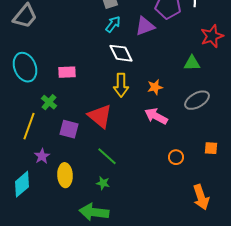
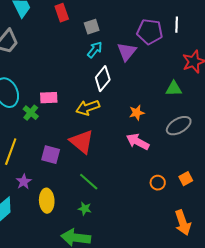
purple triangle: (145, 26) -> (127, 52), turned -30
white diamond: (121, 53) -> (103, 79), turned 65
yellow arrow: (121, 85) -> (88, 108), moved, turned 70
green cross: (49, 102) -> (31, 113), moved
orange square: (211, 148) -> (186, 179), moved, turned -32

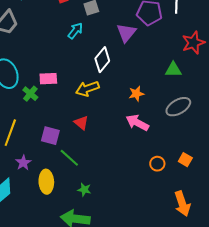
cyan arrow: (95, 50) -> (75, 31), moved
red triangle: (82, 142) -> (81, 123), size x0.6
orange square: (186, 179) -> (185, 160), turned -32
green line: (89, 182) -> (69, 158), moved

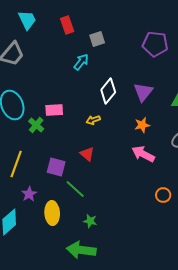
purple triangle: (126, 33) -> (143, 92), moved
yellow arrow: (87, 89) -> (93, 120), size x0.6

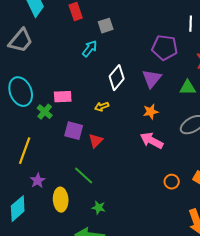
purple pentagon: (155, 44) -> (165, 48), moved
red triangle: (87, 154) -> (96, 141), turned 35
purple square: (56, 167) -> (74, 131), moved

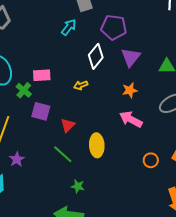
purple pentagon: (165, 48) -> (114, 27), moved
purple square: (74, 131) -> (41, 111), moved
red triangle: (96, 141) -> (68, 125), moved
yellow ellipse: (61, 200) -> (97, 145), moved

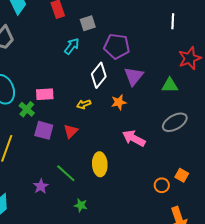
orange star: (130, 90) -> (119, 102), moved
red triangle: (68, 125) -> (71, 131), moved
purple star: (17, 159) -> (41, 186), moved
orange circle: (151, 160) -> (162, 185), moved

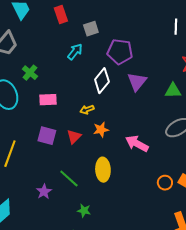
orange star: (119, 102) -> (101, 130), moved
green cross: (27, 109) -> (30, 73), moved
orange circle: (162, 185) -> (165, 183), moved

